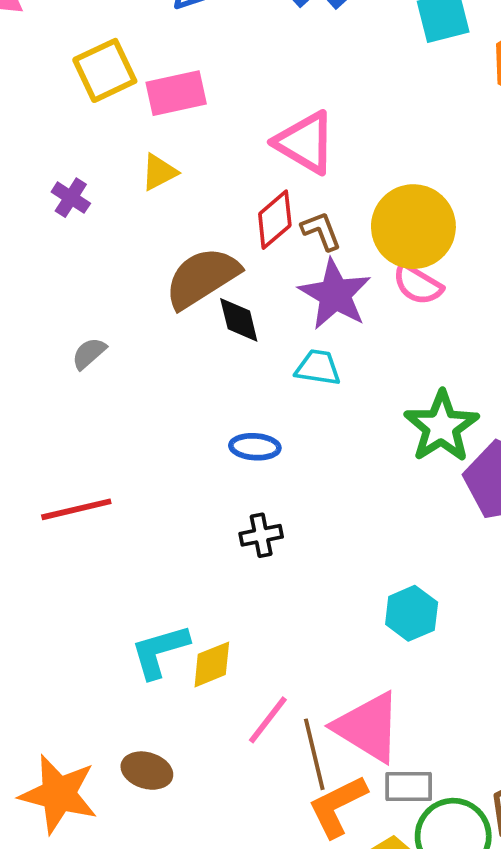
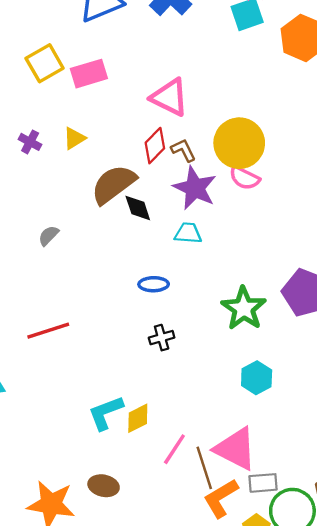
yellow triangle: (159, 172) -> (74, 138), moved
green star: (441, 427) -> (244, 308), moved

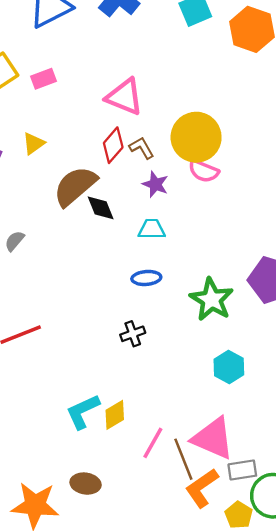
pink rectangle: (89, 74) -> (43, 79), size x0.7
purple star: (195, 188) -> (155, 184), size x0.6
blue ellipse: (154, 284) -> (146, 278), moved

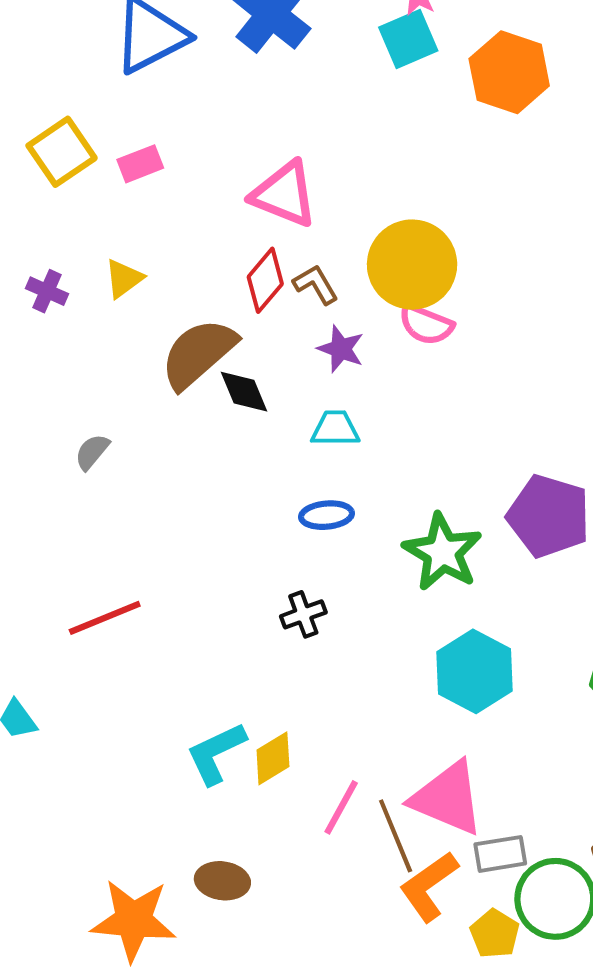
cyan hexagon: (229, 367) -> (475, 671), size x1.4

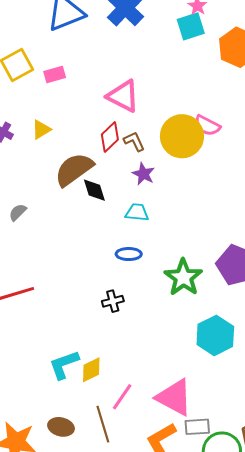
pink semicircle: (426, 325) -> (207, 126), moved
cyan hexagon: (475, 671) -> (215, 335), moved
brown line: (396, 836) -> (103, 424), moved

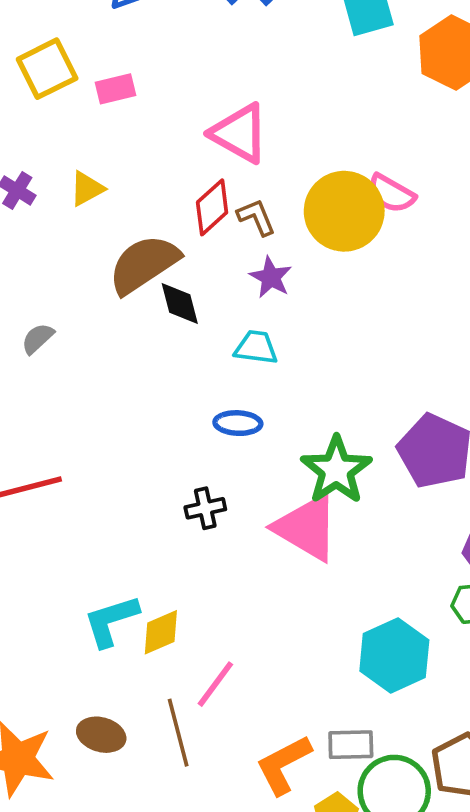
cyan hexagon: (215, 335) -> (394, 655), moved
pink triangle: (174, 397) -> (307, 528), moved

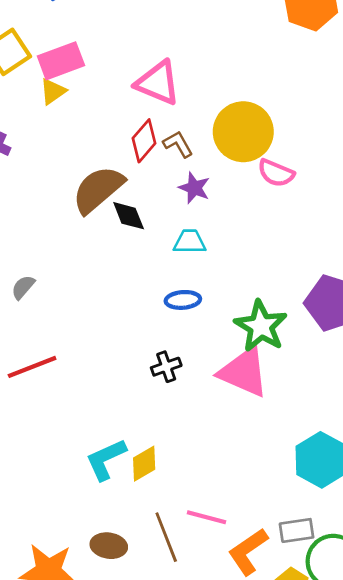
pink rectangle: (115, 89) -> (61, 61), size x1.5
yellow triangle: (87, 189) -> (53, 91), moved
pink semicircle: (391, 193) -> (276, 173), moved
gray semicircle: (38, 338) -> (23, 287), moved
pink line: (215, 684) -> (207, 517), moved, turned 75

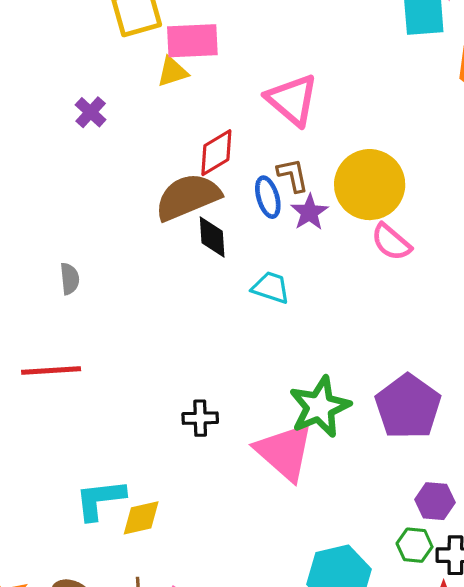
red diamond: (144, 141) -> (216, 153), moved
purple star: (194, 188) -> (309, 212), moved
gray semicircle: (23, 287) -> (70, 279), turned 116
blue ellipse: (183, 300) -> (268, 197), moved, turned 60

